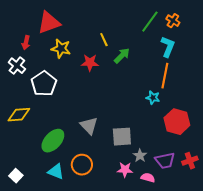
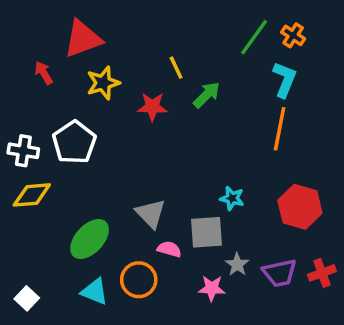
red arrow: (26, 43) -> (44, 73), turned 136
yellow star: (61, 49) -> (103, 83), turned -30
white cross: (17, 66) -> (23, 151), moved, turned -30
cyan star: (153, 98) -> (232, 198), moved
pink semicircle: (148, 178) -> (169, 249), moved

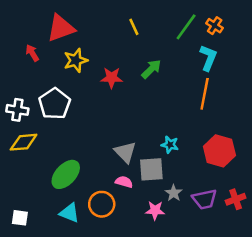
yellow line: (176, 68) -> (134, 27), moved
gray triangle: (151, 214) -> (125, 152), moved
white square: (27, 298) -> (20, 218), turned -35

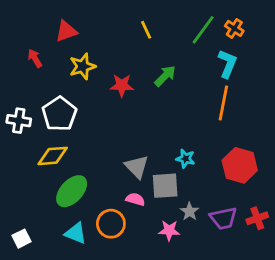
red triangle: (61, 28) -> (66, 31), size x0.7
yellow diamond: (24, 142) -> (53, 156), moved
white square: (20, 218) -> (21, 239), turned -35

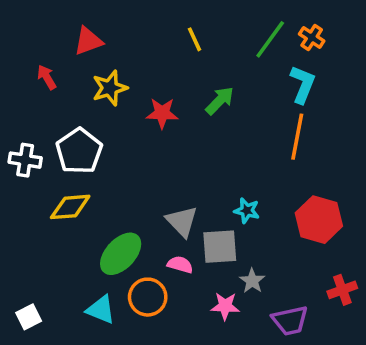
green ellipse: (72, 191) -> (121, 254), moved
purple trapezoid: (223, 218) -> (290, 320), moved

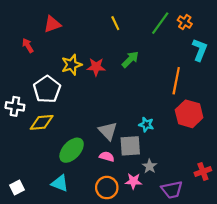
cyan L-shape: (303, 84) -> (200, 50), moved
yellow star: (110, 88) -> (72, 65), moved
white cross: (25, 160) -> (15, 106), moved
red hexagon: (319, 220) -> (189, 114), moved
orange circle: (148, 297) -> (107, 188), moved

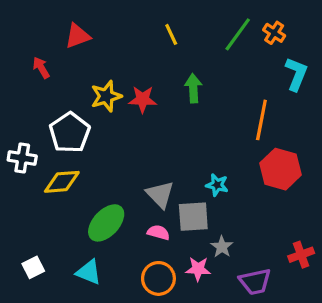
green arrow: (130, 59) -> (193, 88), turned -48
white square: (17, 188) -> (33, 267), moved

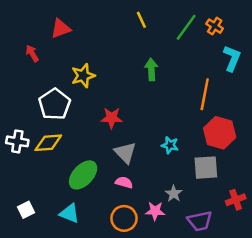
yellow line: (171, 34) -> (141, 20), moved
red star: (143, 99) -> (112, 118), moved
white cross: (22, 158) -> (17, 141), moved
gray square: (193, 217) -> (206, 168), moved

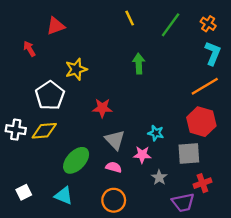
orange cross: (215, 26) -> (208, 24), moved
orange line: (205, 94) -> (205, 86), moved, turned 48
red cross: (236, 200) -> (202, 183), moved
pink star: (155, 211) -> (142, 155), moved

